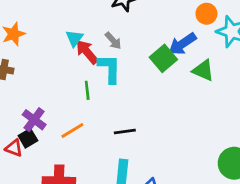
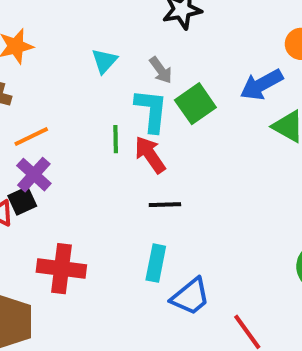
red arrow: (87, 52) -> (150, 155), moved
green square: (163, 58) -> (195, 104), moved
orange line: (72, 130) -> (31, 136), moved

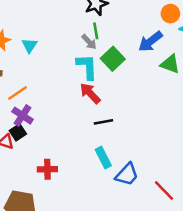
cyan triangle: (104, 61) -> (29, 46), moved
green line: (116, 139) -> (96, 31), moved
cyan rectangle: (156, 263) -> (103, 158), turned -30
red cross: (61, 269) -> (47, 169), size x0.7

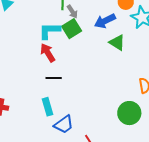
gray arrow: (89, 42) -> (72, 12), moved
cyan L-shape: (87, 67) -> (50, 31), turned -100

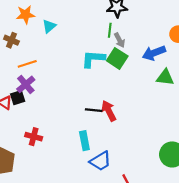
green square: (72, 29) -> (117, 58), turned -30
green triangle: (117, 42) -> (165, 77), turned -30
red arrow: (48, 53) -> (109, 111), moved

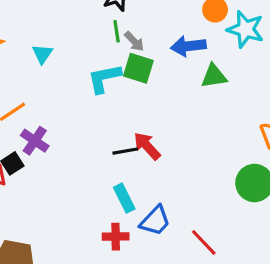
cyan triangle: (49, 26) -> (42, 54), moved
blue arrow: (154, 53) -> (188, 46), turned 30
purple cross: (26, 84) -> (35, 141), moved
red cross: (34, 137) -> (116, 237), moved

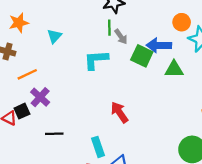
green square: (138, 68) -> (142, 56), moved
black line: (125, 151) -> (54, 134), moved

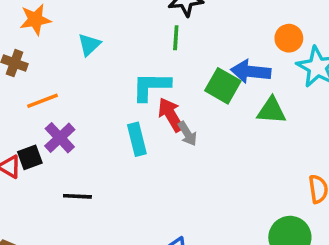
gray arrow: (121, 37) -> (187, 134), moved
red arrow: (119, 112) -> (171, 115), moved
cyan rectangle: (98, 147) -> (137, 139), moved

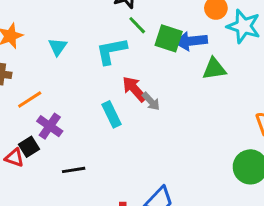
green line: (176, 38) -> (137, 25), moved, turned -36
cyan L-shape: (151, 86) -> (111, 51), moved
green square: (223, 86) -> (169, 38), moved

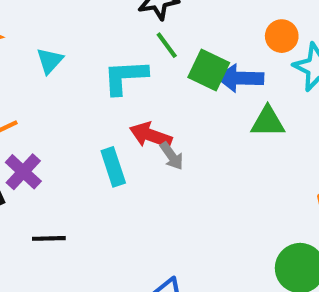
red arrow: (134, 89) -> (151, 135), turned -36

